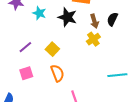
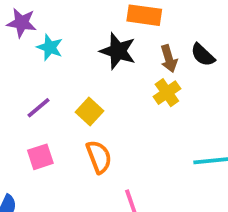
cyan star: (39, 13) -> (50, 47), moved
black semicircle: (112, 19) -> (203, 55), turned -72

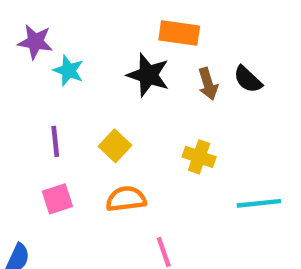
yellow cross: (167, 93) -> (199, 157), moved, turned -36
purple line: (38, 108) -> (55, 141), turned -56
orange semicircle: (99, 157) -> (126, 199), turned -76

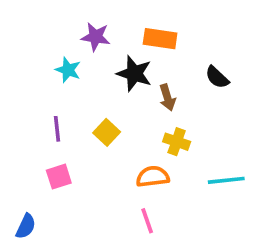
purple star: (35, 42) -> (96, 37), moved
brown arrow: (208, 84) -> (167, 97), moved
orange semicircle: (126, 199) -> (153, 177), moved

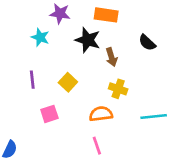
pink square: (59, 177) -> (49, 114), moved

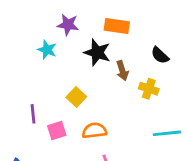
purple line: (32, 80) -> (33, 114), moved
yellow cross: (118, 89) -> (149, 89), moved
orange semicircle: (101, 114) -> (94, 131), moved

